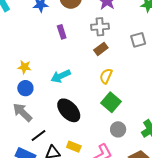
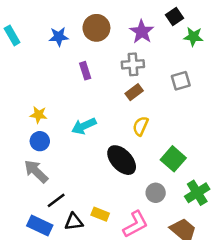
green square: (111, 102) -> (173, 159), moved
black ellipse: (69, 110) -> (122, 160), moved

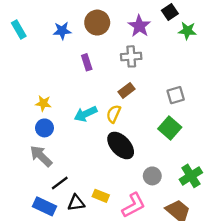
gray square: (181, 81) -> (176, 95), moved
brown rectangle: (134, 92) -> (126, 90), moved
yellow semicircle: (140, 126) -> (114, 114), moved
green square: (173, 159) -> (170, 128), moved

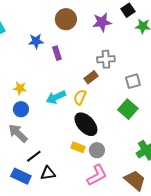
purple star: (139, 26) -> (102, 22), turned 30
blue star: (62, 31) -> (36, 41), moved
gray cross: (131, 56) -> (106, 59), moved
gray circle: (152, 176) -> (97, 150), moved
yellow rectangle: (101, 196) -> (78, 147), moved

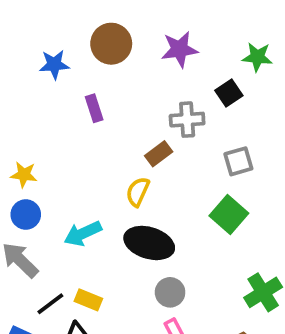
black square: (128, 10) -> (229, 93), moved
blue star: (36, 41) -> (54, 65), moved
cyan arrow: (56, 97) -> (83, 233), moved
black ellipse: (86, 124) -> (149, 243), turned -30
yellow rectangle: (78, 147) -> (88, 300), moved

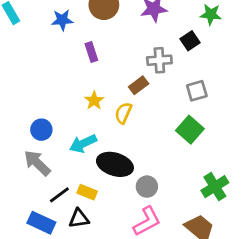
yellow star: (24, 175) -> (94, 100), moved, turned 30
black ellipse: (149, 243) -> (115, 164), moved

